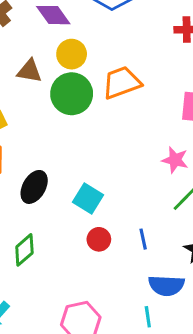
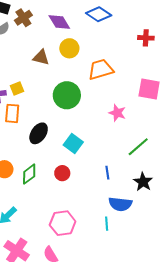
green circle: (72, 94) -> (67, 95), moved
pink star: (175, 160) -> (117, 113), moved
red circle: (99, 239) -> (62, 173), moved

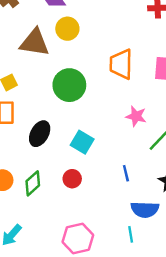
brown triangle: (41, 57) -> (35, 43), size x1.5
orange trapezoid: (101, 69) -> (121, 64), moved, turned -68
pink star: (117, 113) -> (136, 116), moved

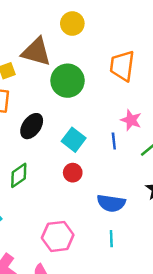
brown triangle: (35, 43) -> (36, 52), moved
blue line: (126, 173) -> (114, 141), moved
red circle: (72, 179) -> (73, 173), moved
blue semicircle: (145, 210) -> (111, 203), moved

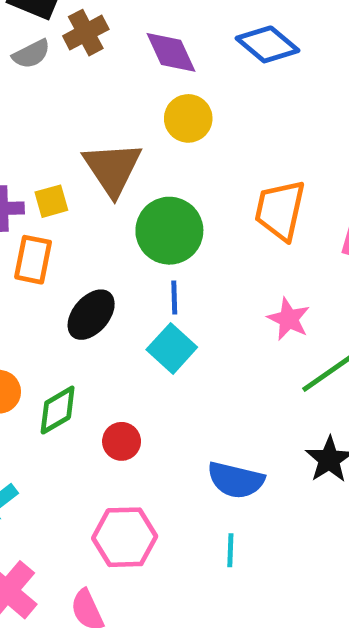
brown triangle: (36, 52) -> (112, 169), turned 36
blue line: (114, 141) -> (174, 297), moved
red circle: (73, 173) -> (122, 441), moved

